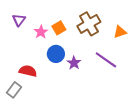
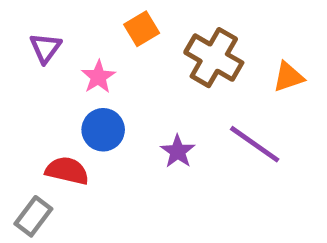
brown cross: (89, 24) -> (214, 58), turned -30
orange square: (59, 28) -> (142, 29), moved
blue circle: (56, 54) -> (103, 130), moved

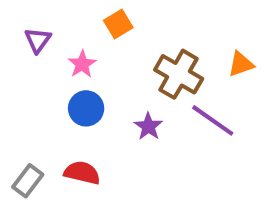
brown cross: (214, 58) -> (179, 74), moved
red semicircle: (67, 171) -> (82, 173), moved

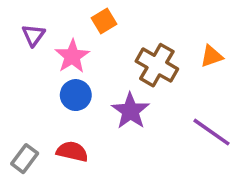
pink star: (82, 64) -> (72, 56), size x1.4
purple line: (213, 120) -> (212, 132), moved
purple star: (148, 126) -> (130, 111), size x1.5

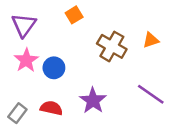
purple triangle: (33, 35) -> (24, 25), size x1.5
pink star: (72, 56) -> (26, 60), moved
purple star: (130, 111) -> (93, 101), moved

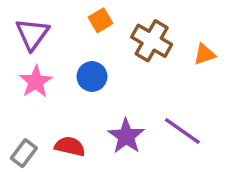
brown cross: (112, 46) -> (152, 41), moved
blue circle: (54, 68) -> (92, 77), moved
purple line: (151, 94) -> (182, 131), moved

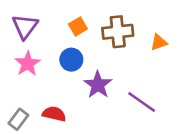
orange square: (101, 20) -> (78, 26), moved
brown cross: (152, 41) -> (118, 32), turned -36
purple star: (126, 136) -> (98, 85), moved

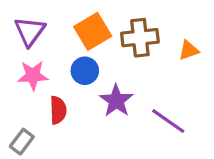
orange square: (78, 26) -> (93, 31), size x1.6
pink star: (28, 64) -> (33, 75), turned 30
red semicircle: (54, 114) -> (58, 110), moved, turned 75

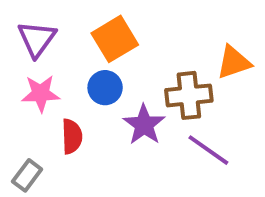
brown cross: (140, 38) -> (189, 95), moved
orange triangle: (189, 50) -> (234, 62), size x1.4

